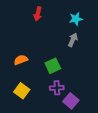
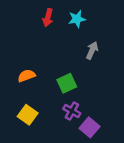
cyan star: (76, 19) -> (77, 19), moved
purple cross: (57, 88) -> (72, 111), turned 32

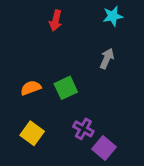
cyan star: (77, 19) -> (113, 16), moved
green square: (67, 83) -> (66, 88), moved

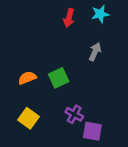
red arrow: (56, 20) -> (69, 18), moved
purple square: (104, 148) -> (92, 131), turned -30

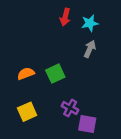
cyan star: (100, 14) -> (90, 23), moved
yellow square: (29, 118) -> (27, 112), turned 30

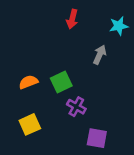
cyan star: (90, 23) -> (119, 26), moved
purple cross: (70, 108) -> (76, 107), moved

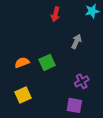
cyan star: (119, 26) -> (92, 11), moved
purple cross: (76, 107) -> (82, 81), moved, turned 32

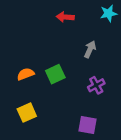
red arrow: (55, 14) -> (65, 17), turned 80
purple cross: (82, 81) -> (96, 85), moved

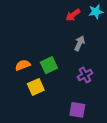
red arrow: (65, 17) -> (73, 15), moved, turned -40
yellow square: (27, 113) -> (36, 87), moved

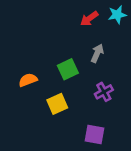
green square: (49, 65) -> (68, 69), moved
yellow square: (36, 87) -> (57, 104), moved

